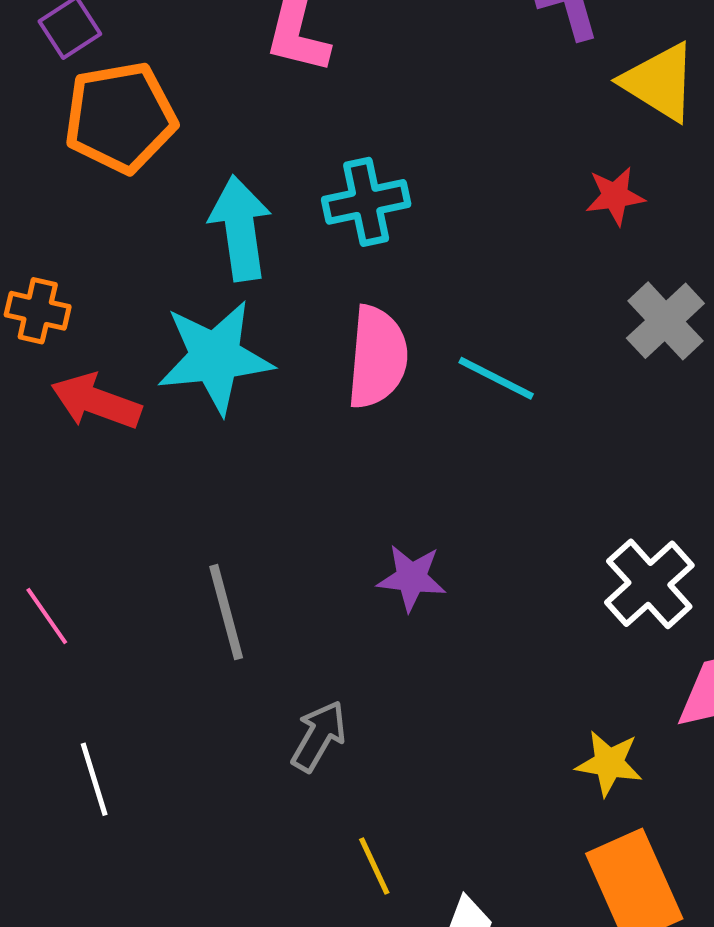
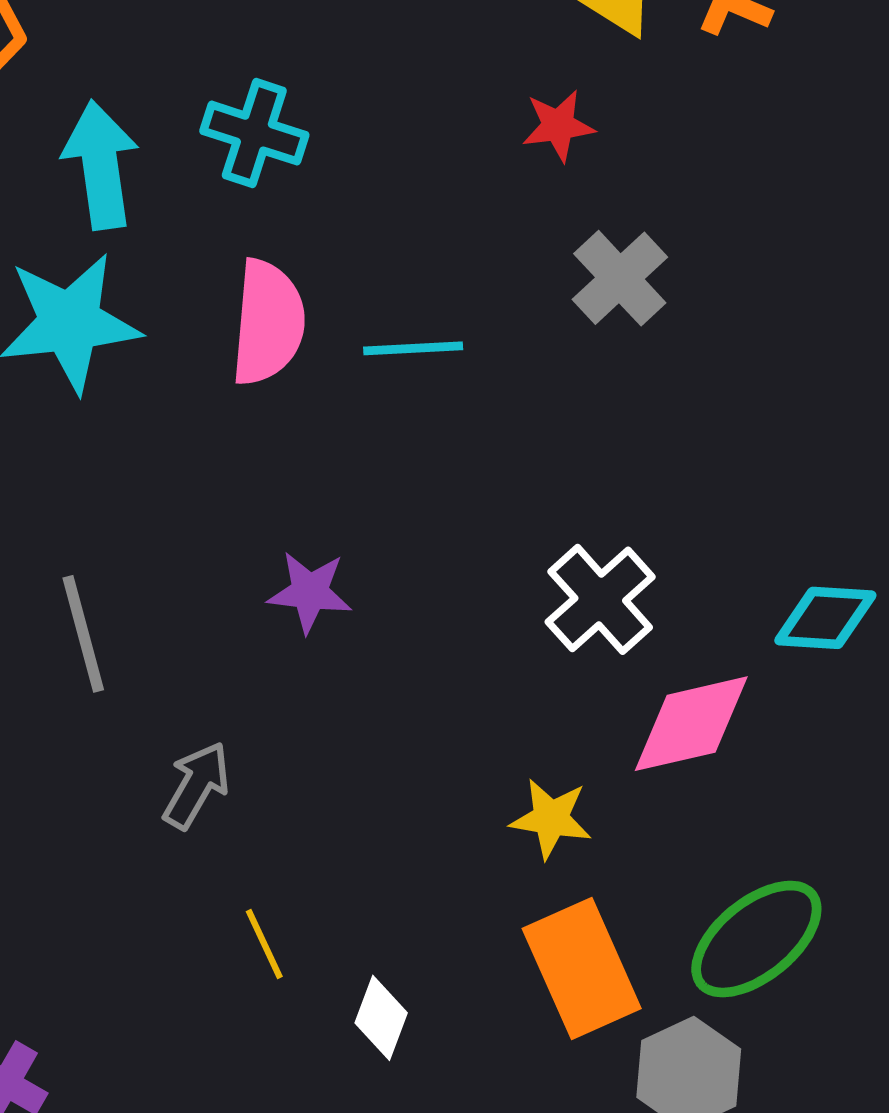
cyan cross: (366, 202) -> (254, 133), turned 30
cyan line: (496, 378) -> (413, 348), turned -30

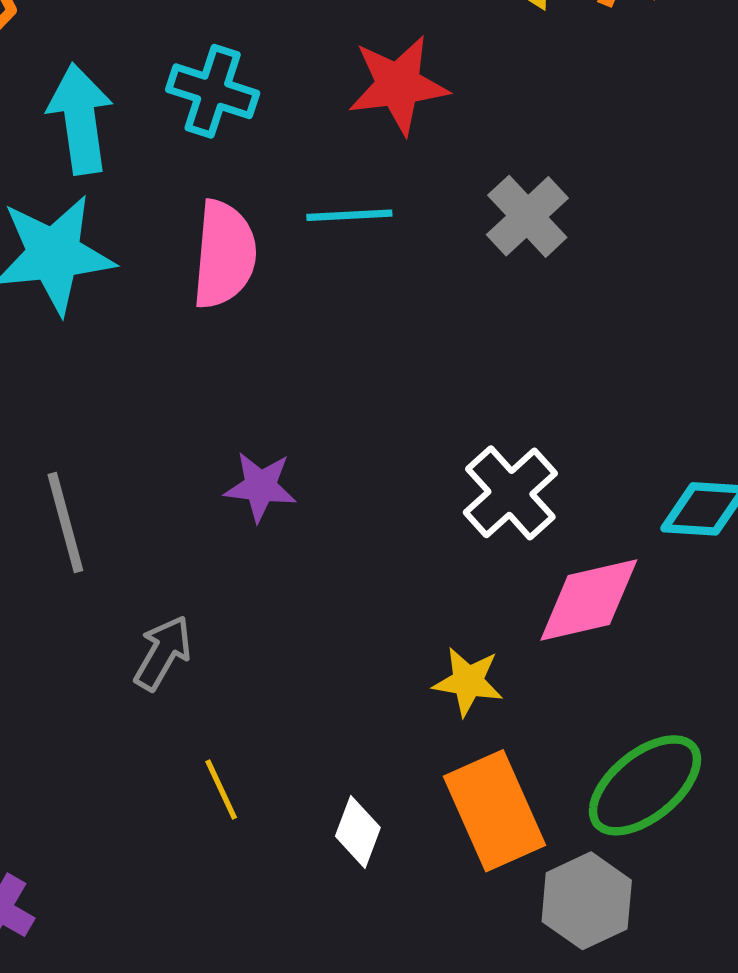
red star: (558, 126) -> (398, 85), moved, size x1.6
cyan line: (413, 348) -> (349, 215), moved
white diamond: (381, 1018) -> (358, 832), moved

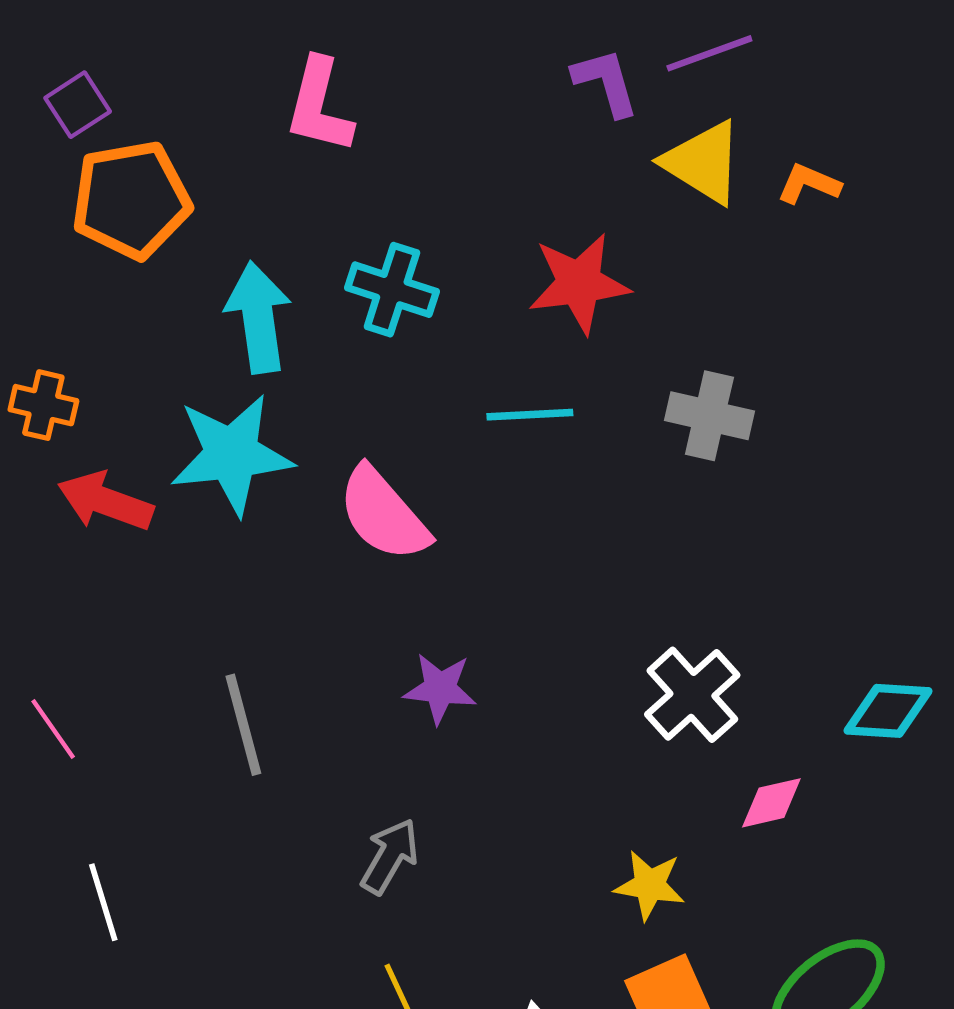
gray cross: (527, 216) -> (709, 416), turned -34
pink semicircle: (224, 254) -> (383, 514), moved, turned 134
pink diamond: (589, 600) -> (771, 803), size x0.6
gray arrow: (163, 653) -> (390, 856), moved

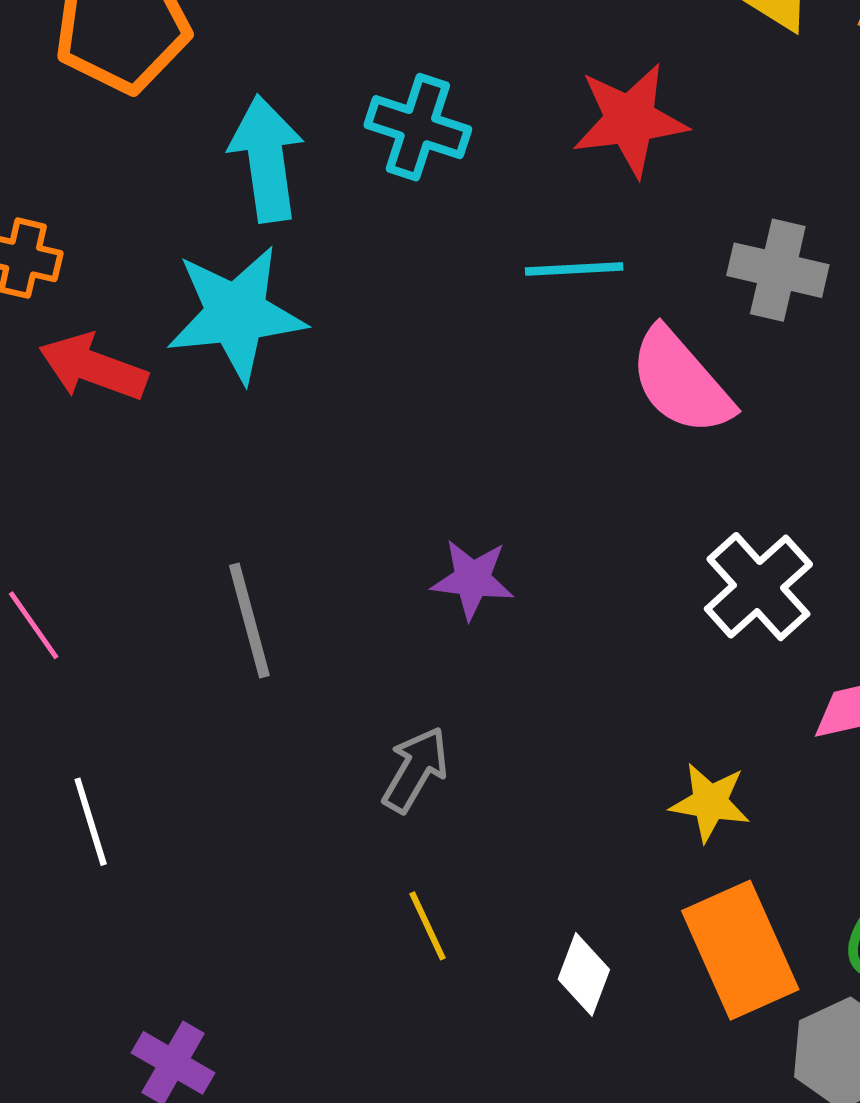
pink semicircle: (383, 514) -> (681, 382), moved

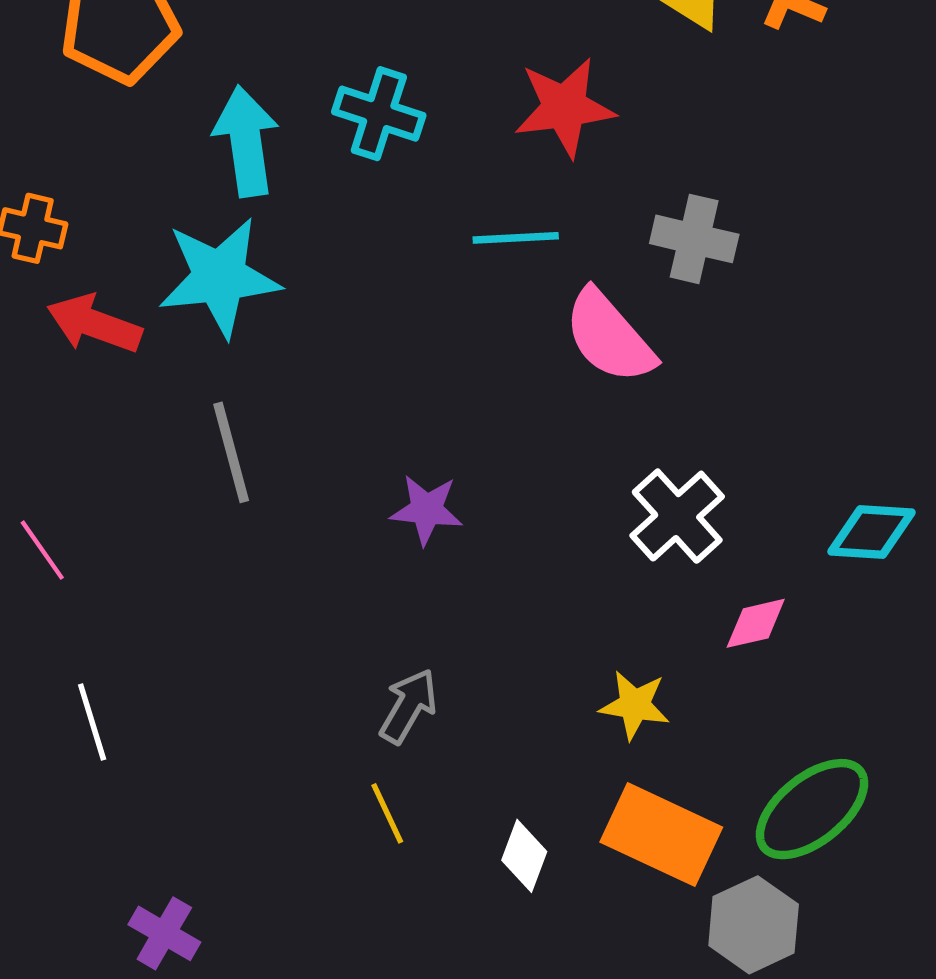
gray line: (249, 620) -> (231, 452), moved
gray arrow: (415, 770) -> (409, 706), moved
orange rectangle: (740, 950) -> (661, 835), turned -41

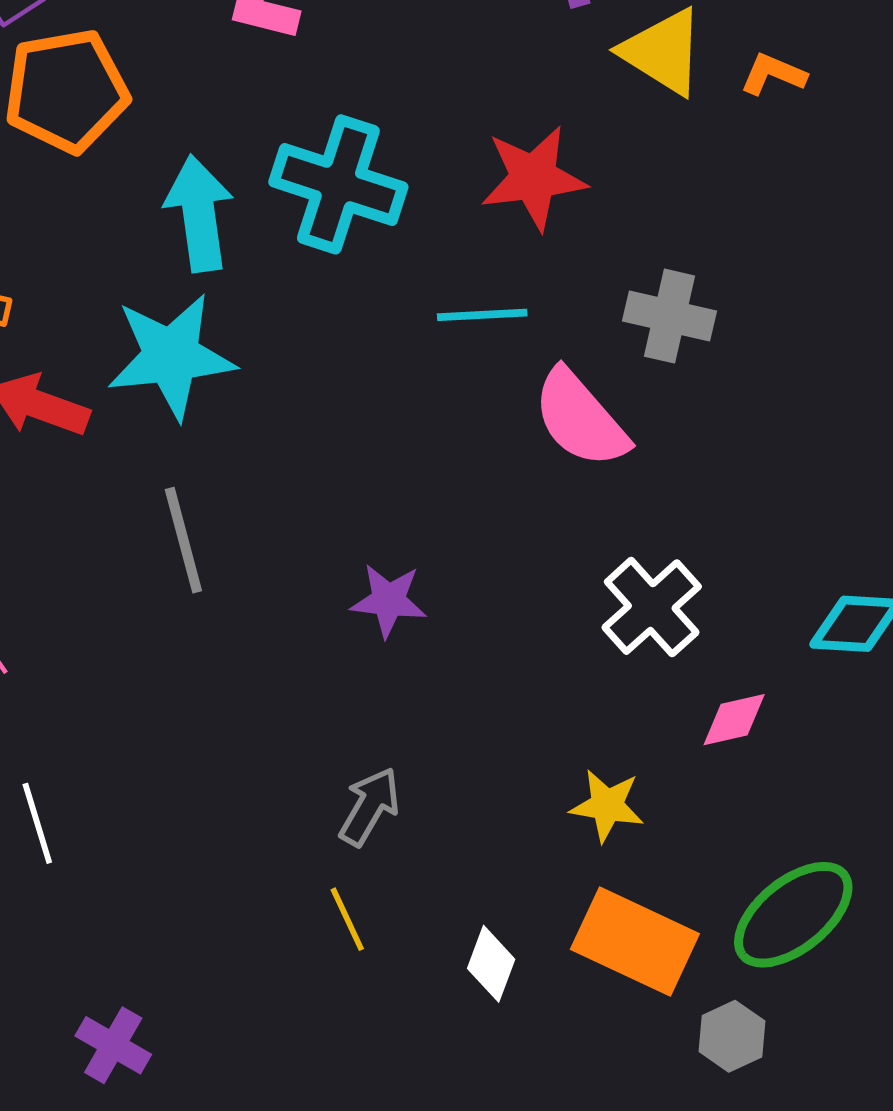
cyan cross: (379, 114) -> (338, 184), size x1.4
gray hexagon: (754, 925) -> (732, 1036), size x0.7

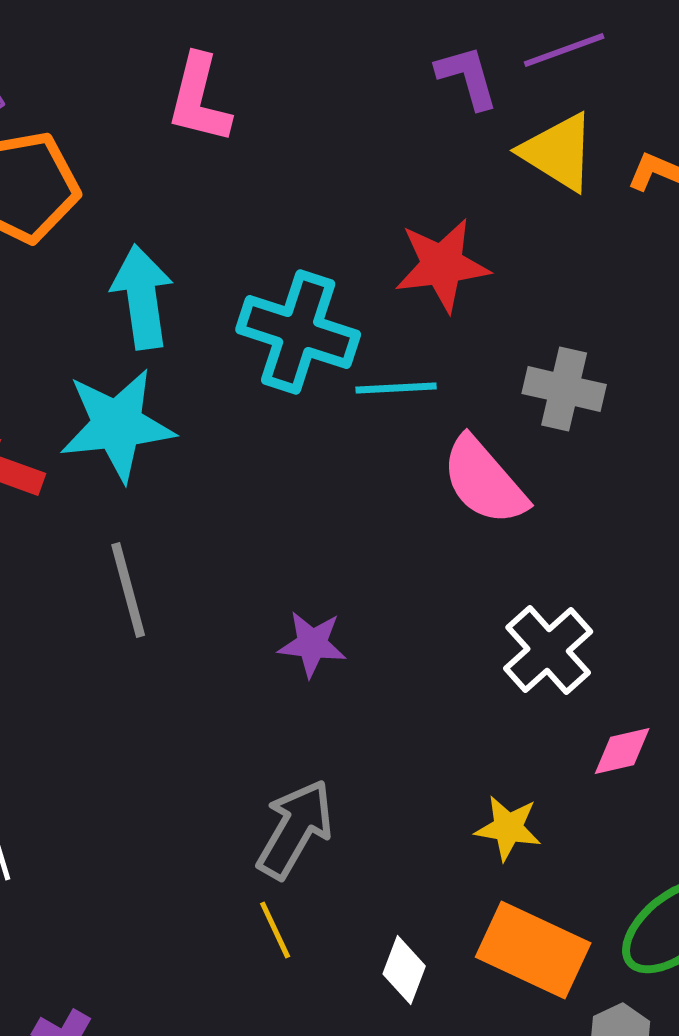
cyan cross: (338, 184) -> (298, 332), moved
gray arrow: (370, 807) -> (295, 829), size x1.4

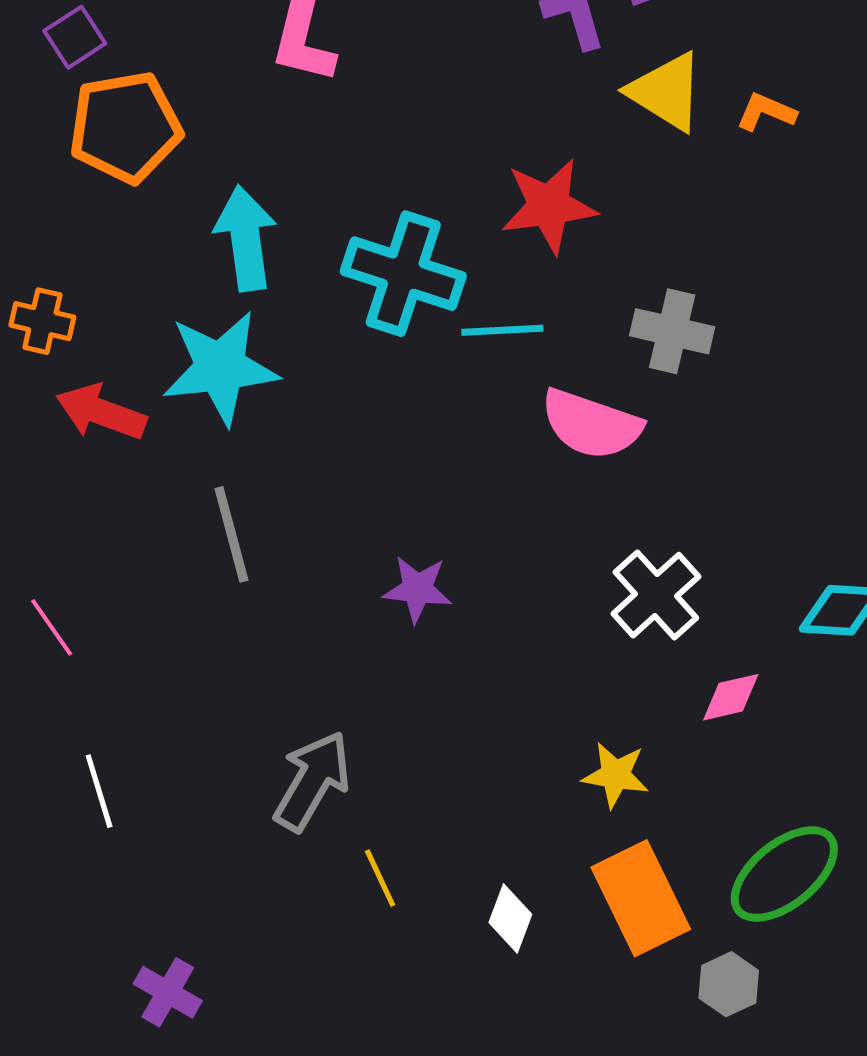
pink semicircle: (484, 481) -> (591, 424), turned -30
gray arrow: (295, 829) -> (312, 781), moved
orange rectangle: (533, 950) -> (641, 898), turned 39

